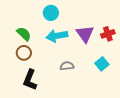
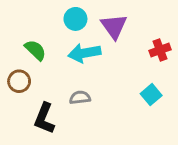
purple triangle: (85, 34) -> (114, 26), moved
brown circle: (24, 53) -> (19, 81), moved
gray semicircle: (67, 66) -> (80, 98), moved

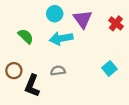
red cross: (160, 50) -> (116, 23), moved, turned -32
brown circle: (19, 81) -> (14, 71), moved

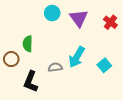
green semicircle: (26, 36) -> (28, 44), moved, turned -133
cyan arrow: (61, 38) -> (77, 57), moved, turned -50
brown circle: (14, 71) -> (11, 59), moved

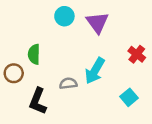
red cross: (110, 22) -> (137, 54), moved
cyan square: (104, 65) -> (129, 97), moved

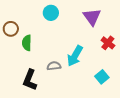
purple triangle: (97, 23) -> (92, 17), moved
brown circle: (14, 73) -> (11, 29), moved

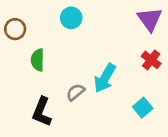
purple triangle: (92, 17) -> (150, 19), moved
brown circle: (11, 29) -> (15, 29), moved
gray semicircle: (54, 66) -> (75, 92), turned -32

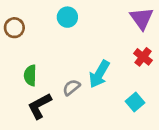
green semicircle: (38, 60) -> (30, 75), moved
black L-shape: (42, 112) -> (40, 106), turned 40

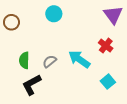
red cross: (143, 57) -> (106, 46), moved
cyan arrow: (99, 74) -> (79, 59), turned 95
gray semicircle: (71, 87) -> (50, 61), moved

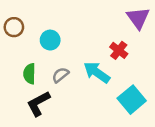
cyan circle: (54, 14) -> (50, 40), moved
red cross: (106, 46) -> (119, 50), moved
cyan square: (108, 82) -> (132, 100), size x1.5

